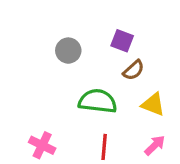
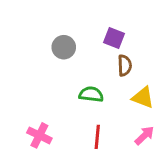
brown semicircle: (134, 70) -> (125, 65), turned -50
green semicircle: (98, 101) -> (91, 94), size x0.7

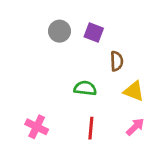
purple square: (114, 38) -> (94, 33), moved
gray circle: (64, 47) -> (59, 31), moved

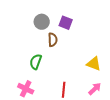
brown semicircle: (117, 61) -> (53, 40), moved
green semicircle: (85, 88) -> (36, 62), moved, turned -77

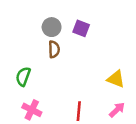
brown semicircle: (53, 40) -> (54, 49), moved
green semicircle: (36, 62) -> (23, 76), moved

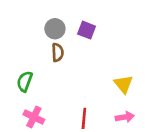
yellow triangle: (116, 79) -> (124, 84), turned 30
pink arrow: (117, 110) -> (125, 117), turned 35

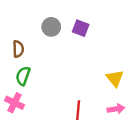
brown semicircle: (58, 52) -> (18, 49), moved
pink cross: (34, 117) -> (15, 103), moved

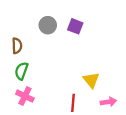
yellow triangle: (115, 78) -> (91, 80), moved
pink cross: (15, 103) -> (25, 96), moved

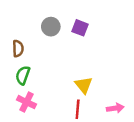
yellow triangle: (91, 80) -> (84, 85), moved

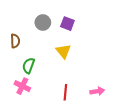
green semicircle: (23, 75) -> (28, 66), moved
yellow triangle: (84, 85) -> (63, 51), moved

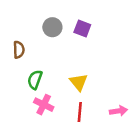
yellow triangle: (63, 51) -> (79, 82), moved
pink cross: (22, 86) -> (44, 105), moved

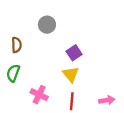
purple square: (82, 28) -> (74, 53), moved, turned 35
green semicircle: (35, 80) -> (13, 73), moved

